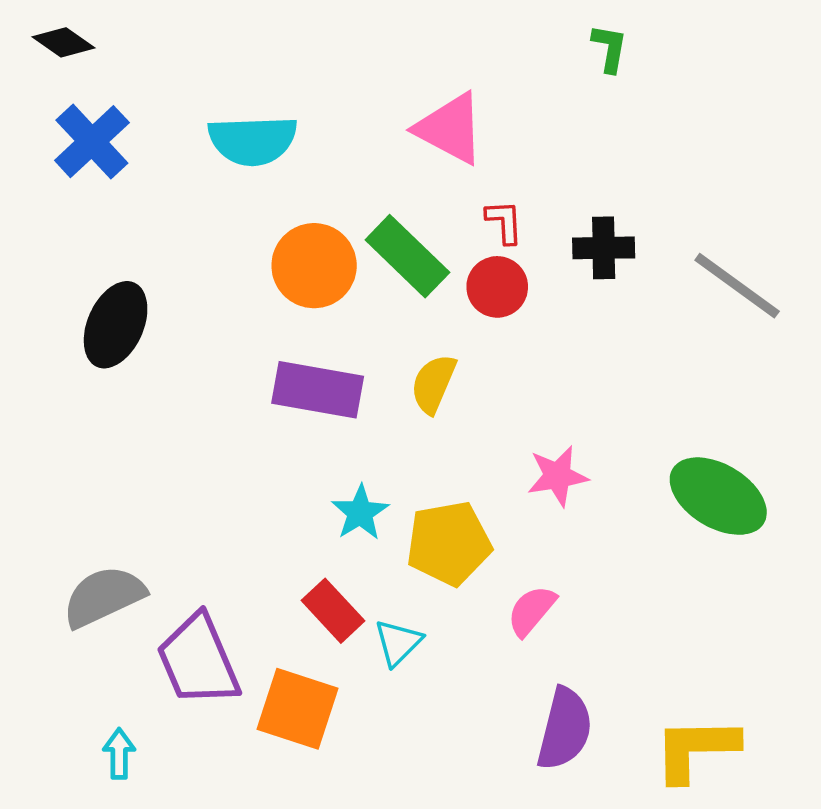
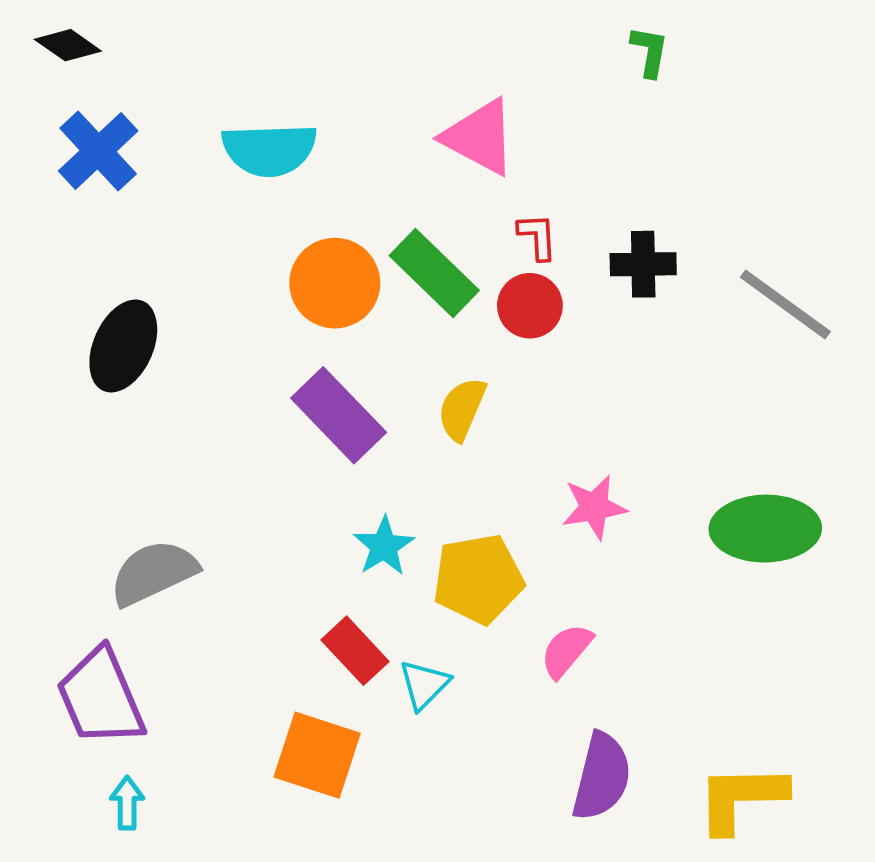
purple rectangle: (318, 390) -> (339, 415), turned 36
green ellipse: (718, 496) -> (765, 529), turned -32
gray semicircle: (104, 597) -> (154, 573), moved
purple trapezoid: (198, 660) -> (101, 697), moved

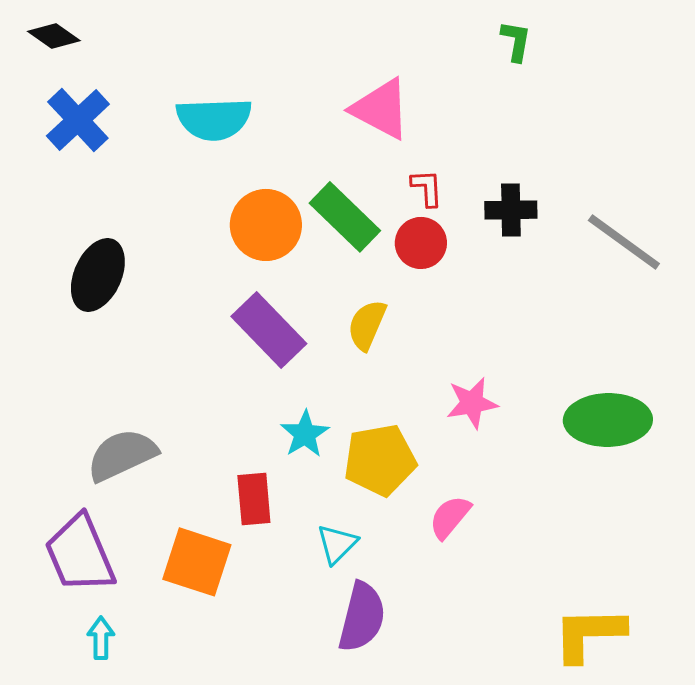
red rectangle: (355, 651) -> (254, 499), moved, turned 38
orange square: (317, 755) -> (197, 562), moved
purple semicircle: (602, 777) -> (362, 617), moved

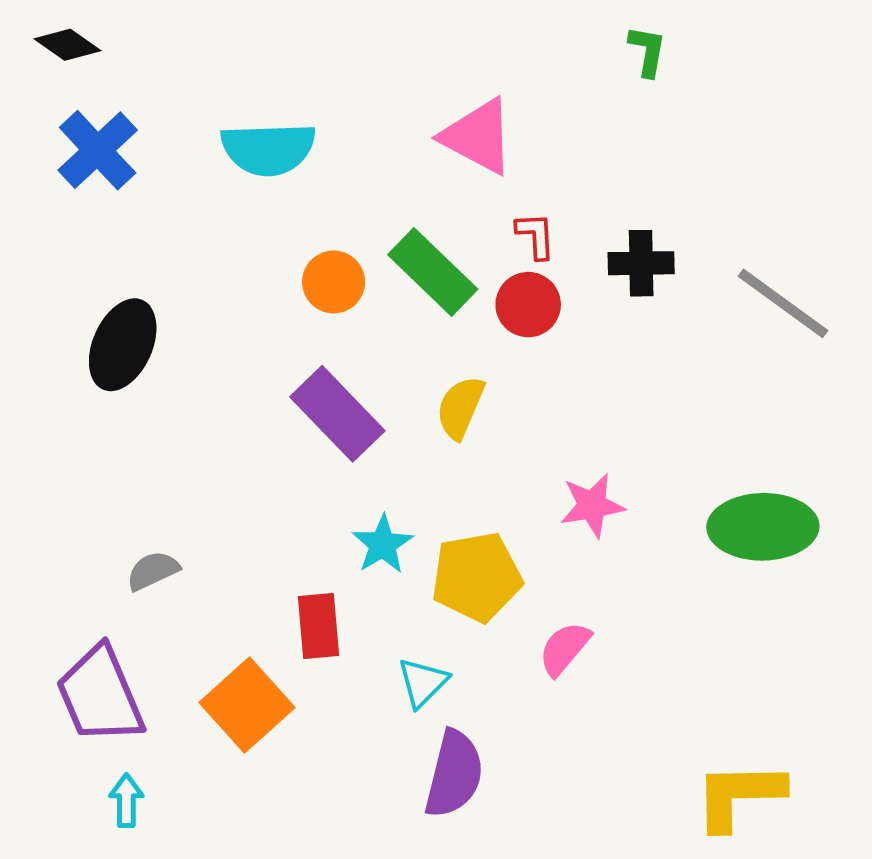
orange circle: (266, 225) -> (334, 282), size x0.7
gray semicircle: (122, 455) -> (153, 571), size x0.6
orange square: (197, 562) -> (247, 705), turned 30

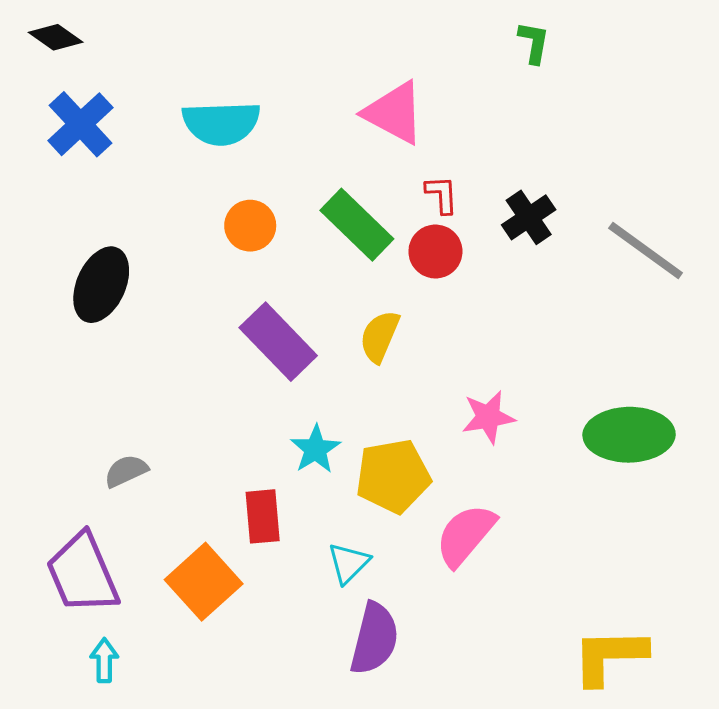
black cross: (641, 263) -> (529, 217), turned -33
orange circle: (334, 282) -> (250, 226), moved
pink semicircle: (565, 649) -> (465, 535), size x1.4

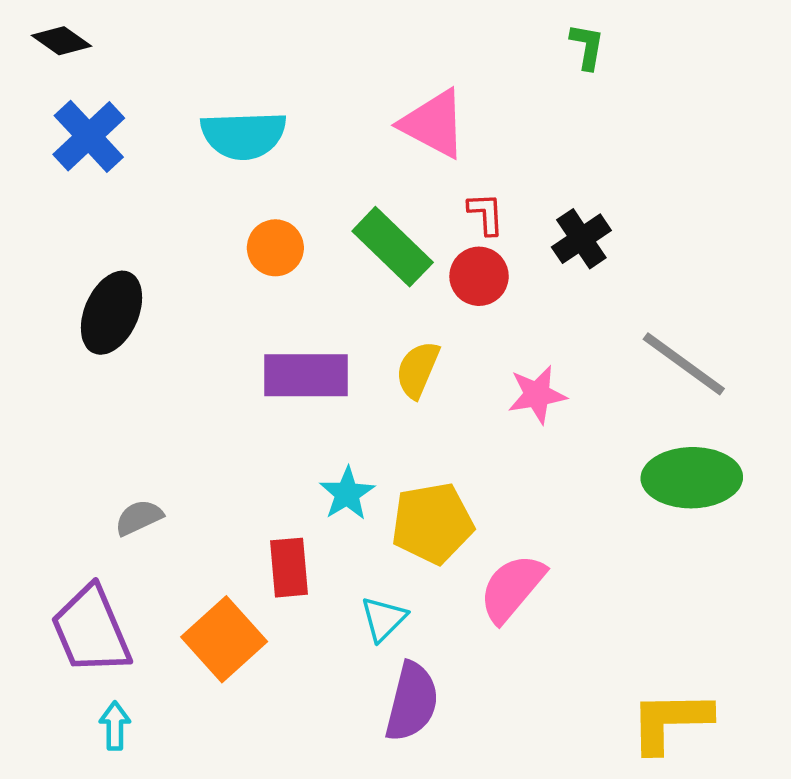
gray line: (646, 250) -> (684, 364), moved
purple rectangle: (278, 342) -> (306, 375), turned -46
pink star: (488, 417) -> (537, 395), moved

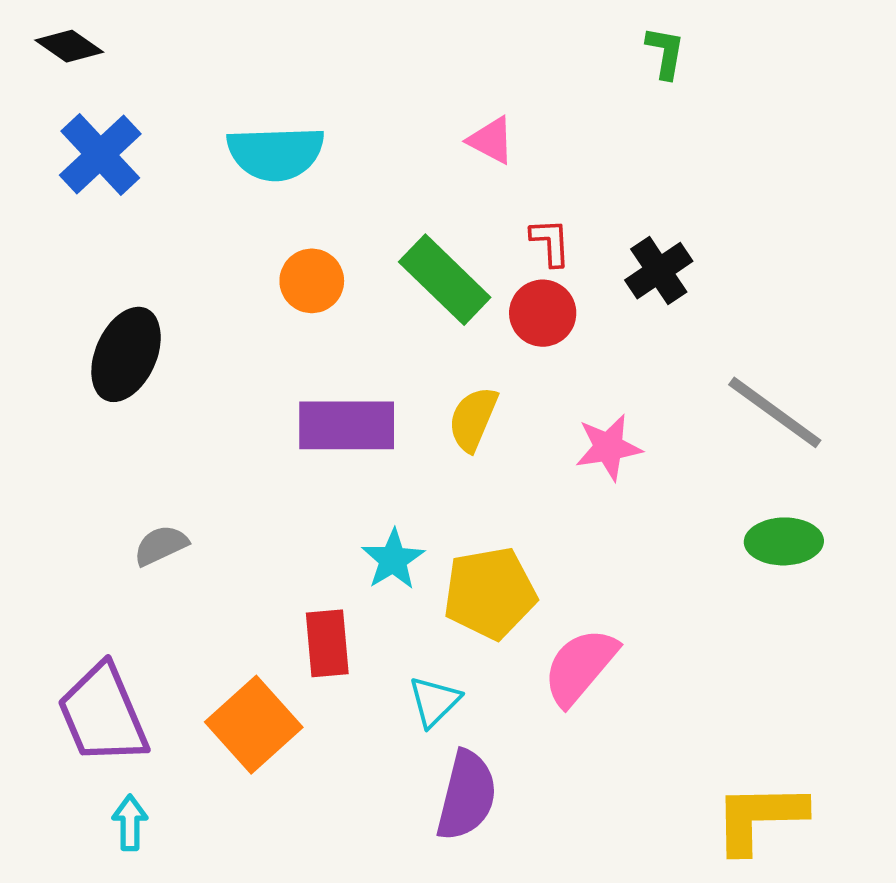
pink triangle: (434, 124) -> (491, 140), size x0.6
green ellipse: (692, 478) -> (784, 541), size x0.7
gray semicircle: (139, 517) -> (161, 545), moved

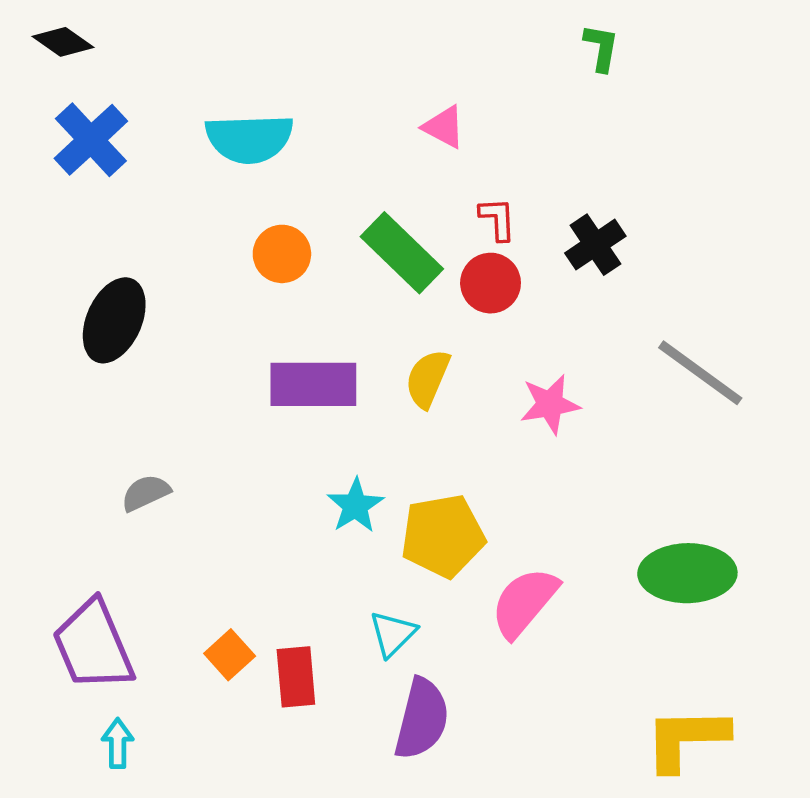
green ellipse: (784, 541) -> (687, 573), moved, size x1.4
red rectangle: (327, 643) -> (296, 677), moved
orange square: (254, 725) -> (230, 655), size x0.6

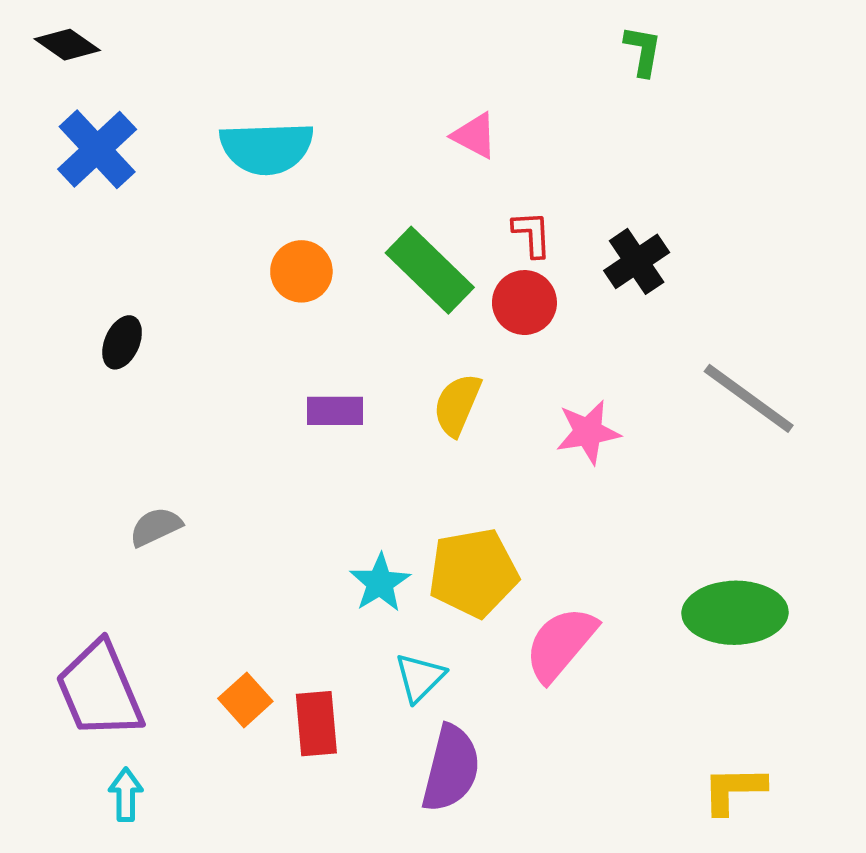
black ellipse: (114, 320) -> (122, 342), size x0.6
purple rectangle: (313, 384) -> (335, 411), size x0.6
cyan star: (355, 506) -> (380, 583), moved
yellow L-shape: (686, 739) -> (734, 790), size x0.7

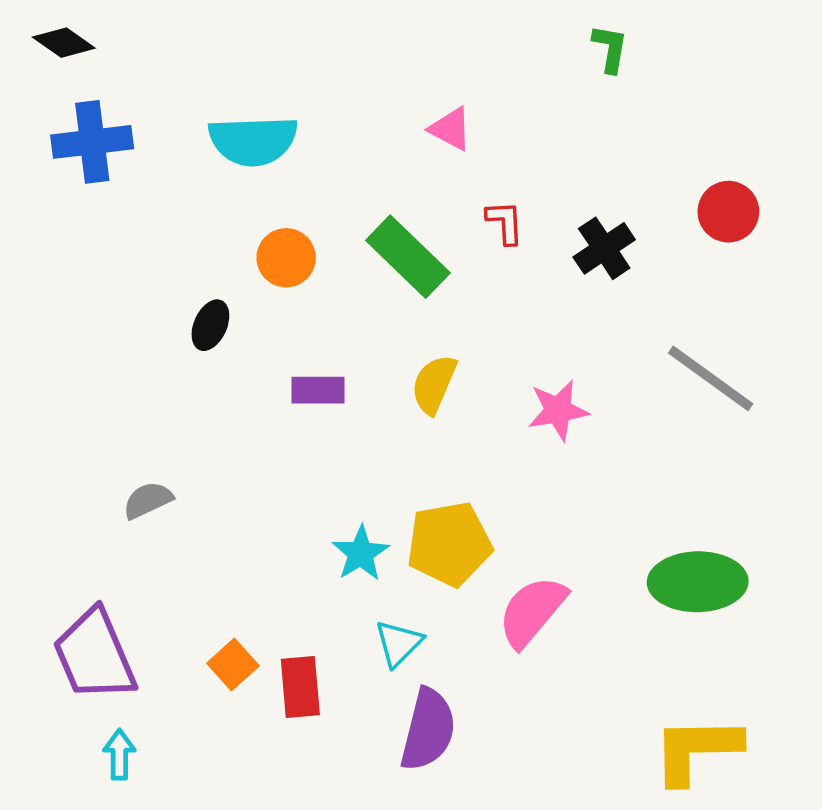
blue cross: (97, 149) -> (92, 142), turned 36
red circle: (524, 303) -> (728, 212), moved
black ellipse: (122, 342) -> (210, 325), moved
yellow L-shape: (734, 790) -> (696, 750), size x1.5

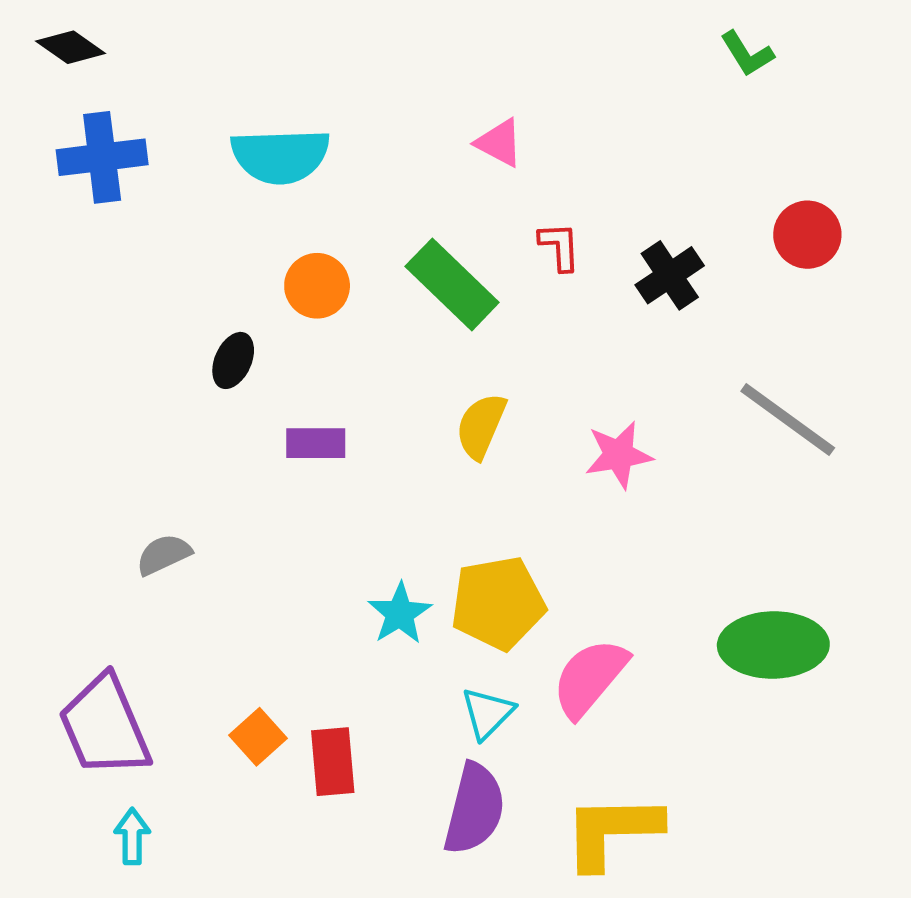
green L-shape: (610, 48) -> (747, 54), moved, turned 138
purple rectangle: (318, 390) -> (316, 443), moved
cyan triangle: (398, 643) -> (487, 713), moved
yellow L-shape: (696, 750) -> (612, 831), moved

